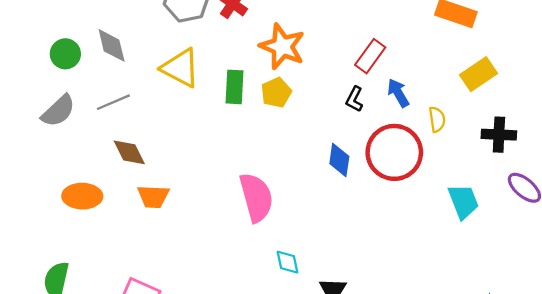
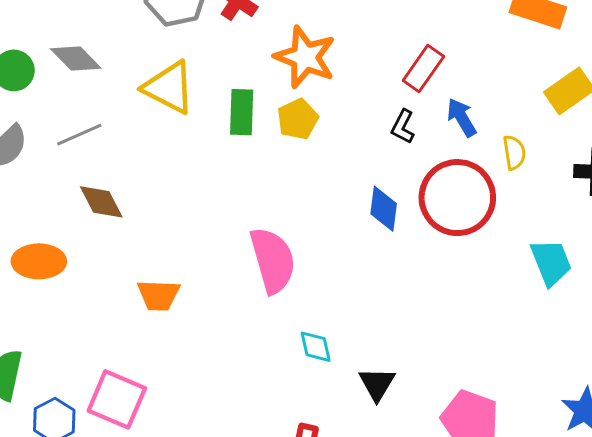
gray diamond: (112, 45) -> (76, 59), turned -30
orange trapezoid: (153, 197) -> (159, 295), moved

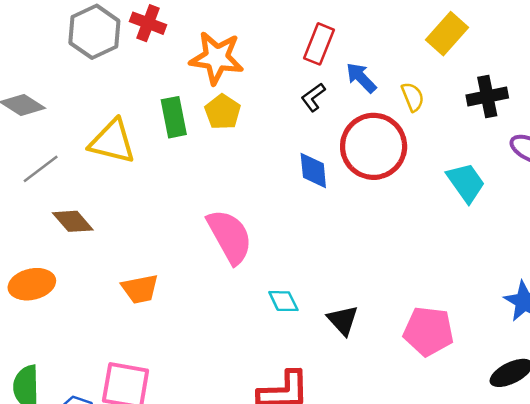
yellow triangle: (169, 88) -> (112, 142), moved
black L-shape: (403, 127) -> (313, 97), turned 40

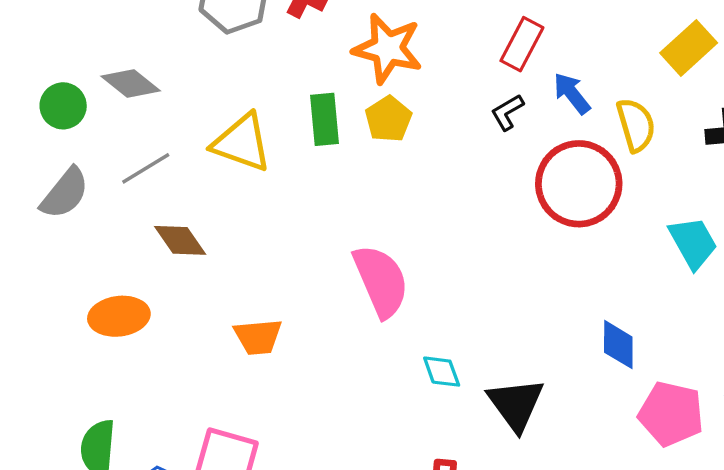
yellow semicircle: (413, 97) -> (636, 125), size x1.4
blue diamond: (313, 171) -> (618, 345), moved
black triangle: (343, 320) -> (516, 404), size x1.4
pink pentagon: (428, 331) -> (671, 414), moved

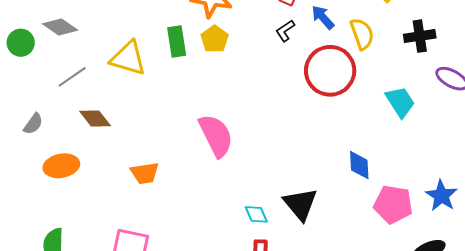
gray semicircle: (65, 193) -> (33, 124), moved, size x0.7
cyan diamond: (442, 372) -> (256, 214), moved

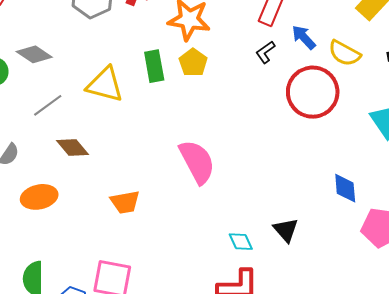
yellow semicircle: (362, 34) -> (344, 53), turned 140
black triangle: (300, 204) -> (286, 230), size x0.7

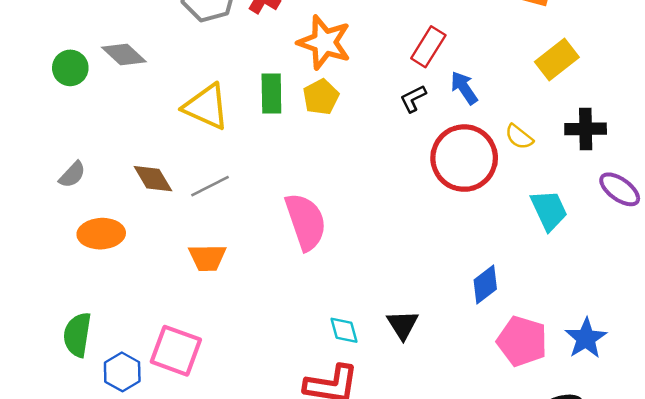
yellow semicircle: (344, 53) -> (519, 137), moved, size x0.7
gray line: (48, 105) -> (210, 186), moved
blue diamond: (345, 188) -> (485, 285), turned 48

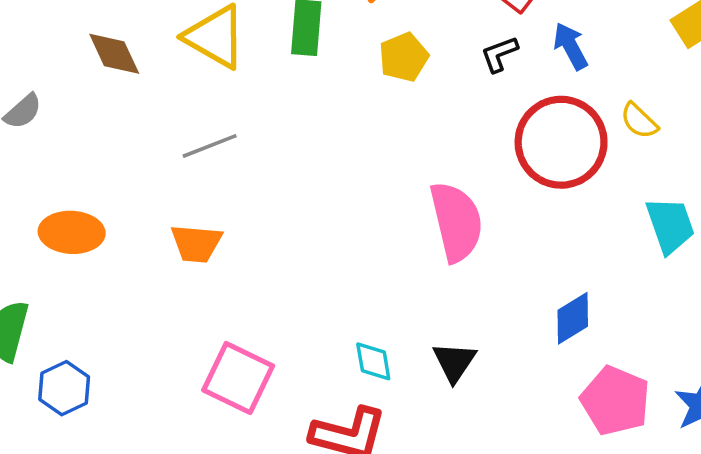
yellow pentagon: (321, 97) -> (404, 57), moved
brown diamond: (153, 179) -> (114, 54), moved
pink semicircle: (306, 222) -> (456, 222), moved
orange ellipse: (101, 234) -> (72, 232), moved
pink square: (176, 351) -> (238, 378), moved

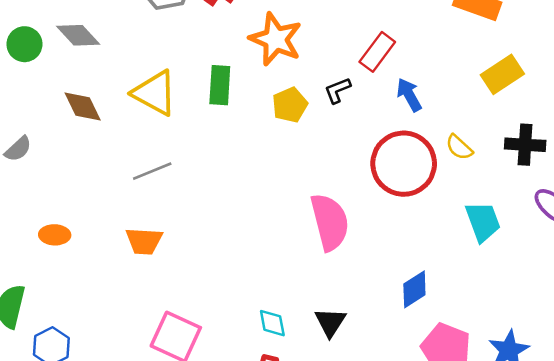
black L-shape: (499, 54) -> (338, 90), moved
orange ellipse: (72, 232) -> (55, 235), size x0.7

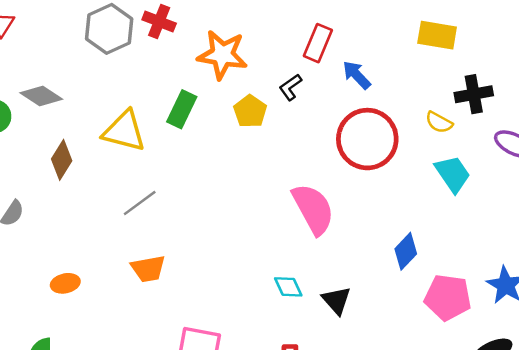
yellow rectangle: (502, 74) -> (437, 35), turned 57
green rectangle: (220, 85) -> (182, 109), turned 36
brown diamond: (83, 106) -> (62, 160), turned 72
yellow semicircle: (459, 147) -> (439, 122), moved
cyan diamond: (272, 323) -> (288, 287), moved

